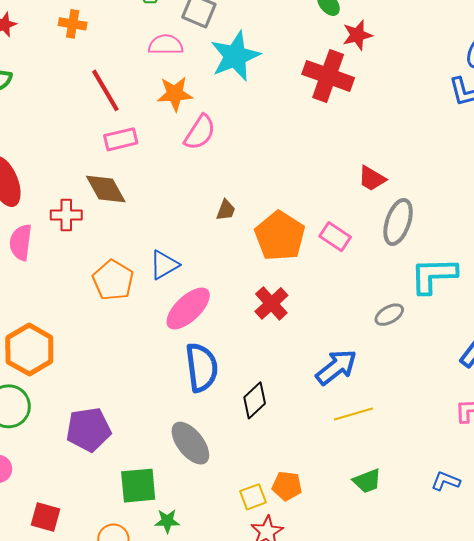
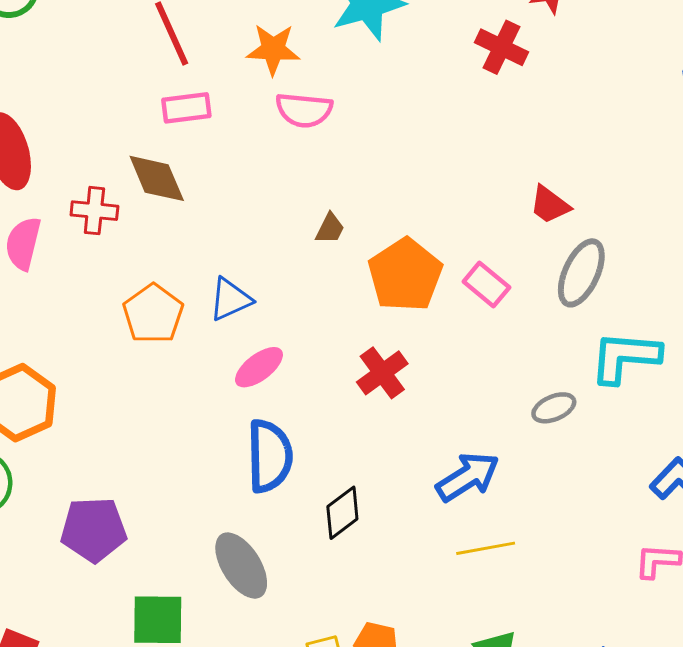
red cross: (328, 76) -> (501, 47), size x0.7
pink semicircle: (200, 132) -> (304, 110), turned 57
pink ellipse: (188, 308) -> (259, 367), size x0.7

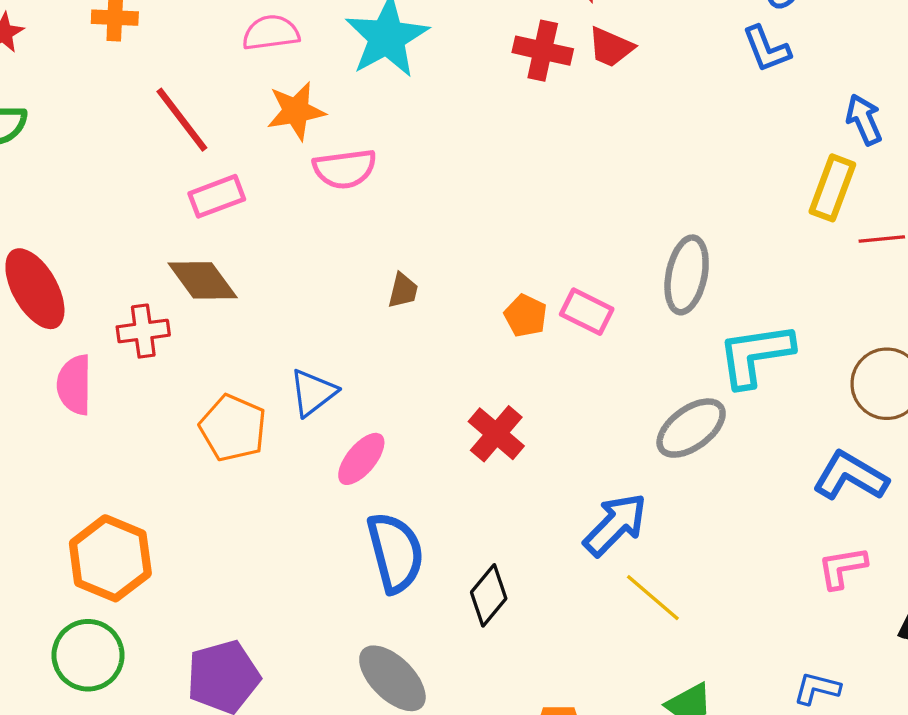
red trapezoid: (550, 205) -> (611, 47), moved
orange pentagon: (405, 275) -> (525, 316), moved, size x0.5
gray ellipse: (554, 408) -> (691, 428), size x1.5
yellow line: (486, 548) -> (653, 598), turned 64

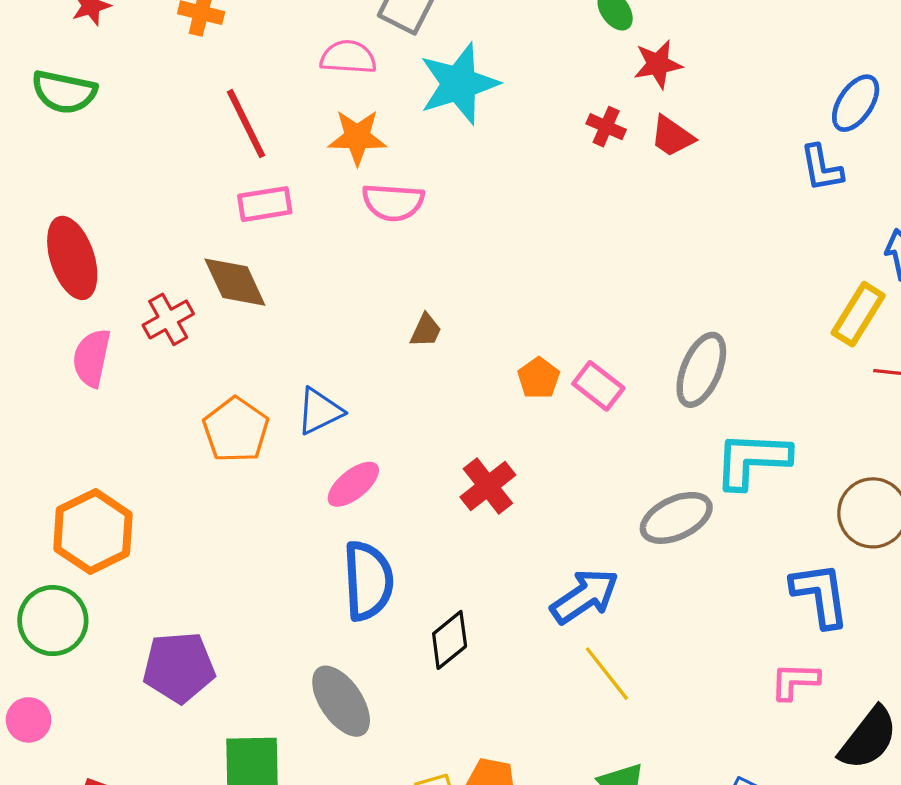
red cross: (543, 51) -> (606, 127), size x0.7
red cross: (143, 331) -> (168, 319), turned -33
blue L-shape: (850, 476) -> (820, 595), turned 40

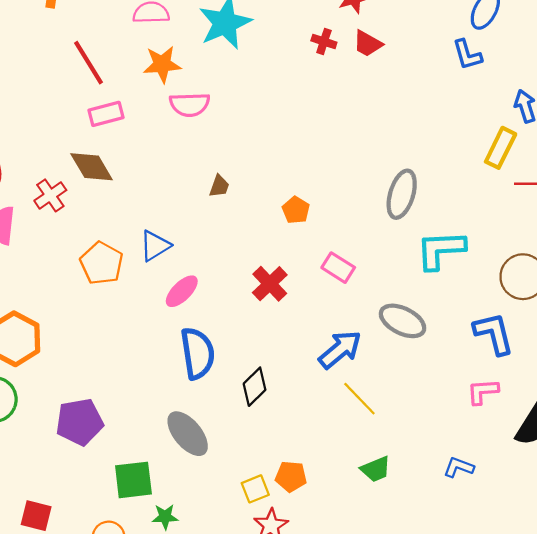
pink rectangle: (598, 386) -> (338, 268), moved
gray ellipse: (676, 518) -> (403, 321), moved, turned 57

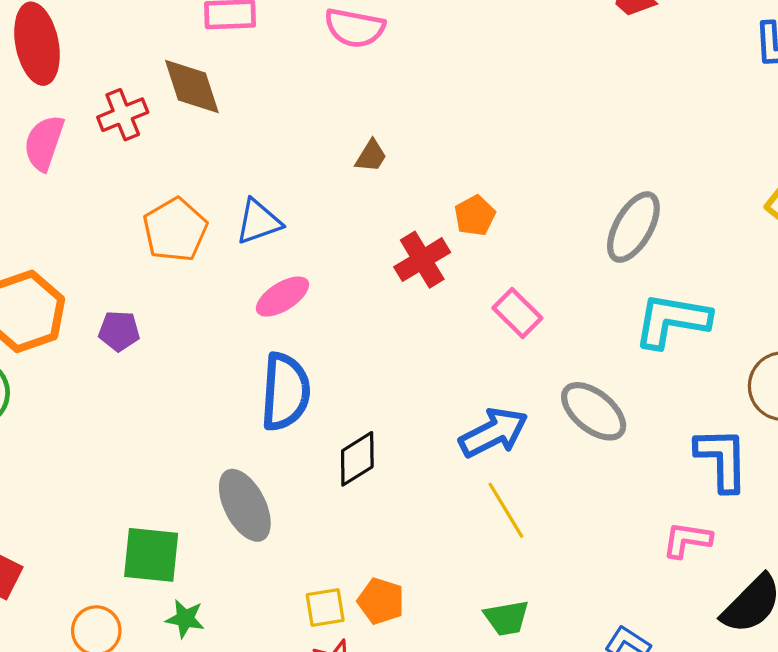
red cross: (270, 284) -> (422, 260), moved
purple pentagon: (80, 422) -> (119, 331), moved, size x0.6

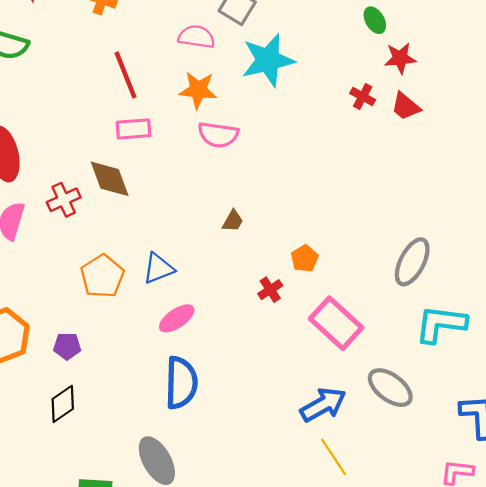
red cross: (422, 260) -> (270, 290), size x0.7
pink rectangle: (517, 313) -> (336, 323), size x1.6
black diamond: (357, 459) -> (63, 404), moved

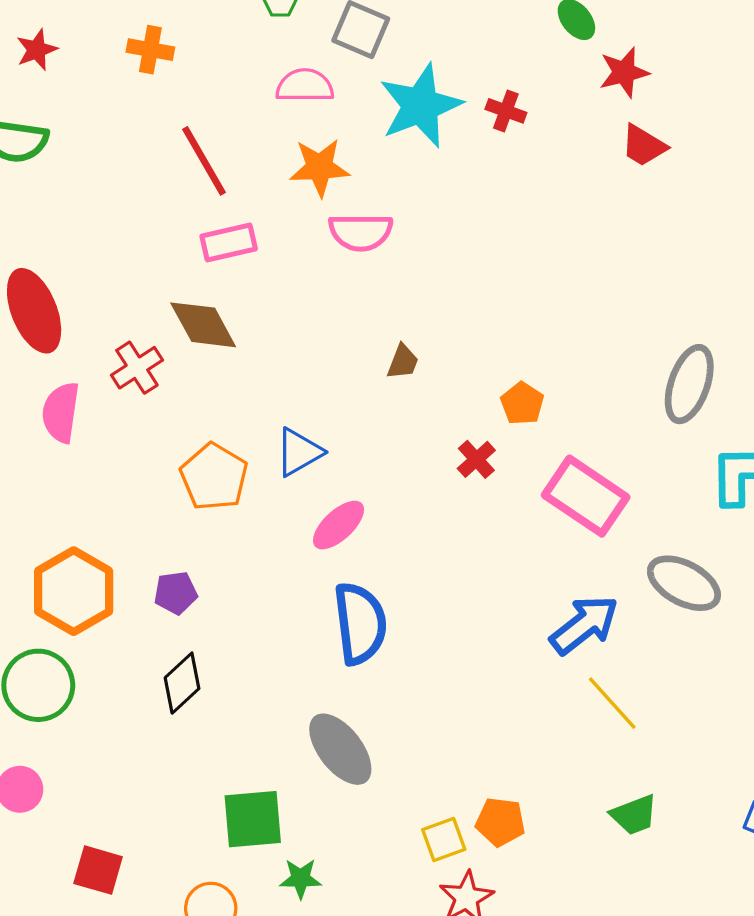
red cross: (363, 96) -> (506, 111), moved

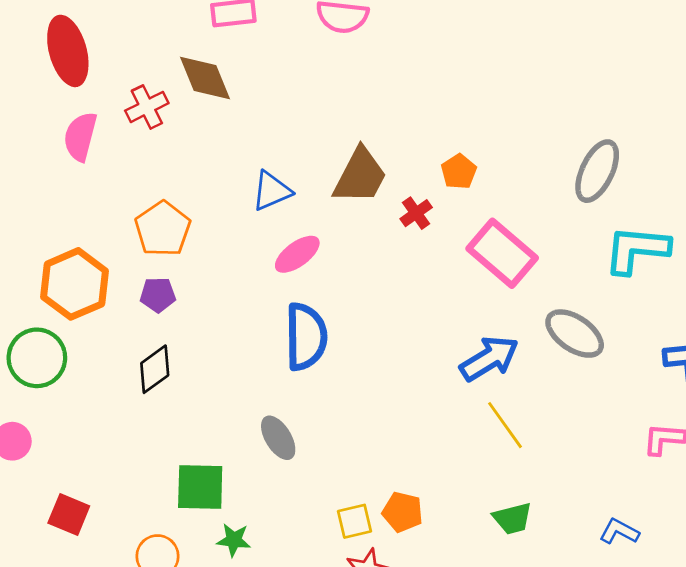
brown trapezoid: (403, 362) -> (360, 176), moved, size x2.0
orange pentagon: (214, 477) -> (163, 229), moved
gray ellipse: (340, 749) -> (278, 438), size x0.7

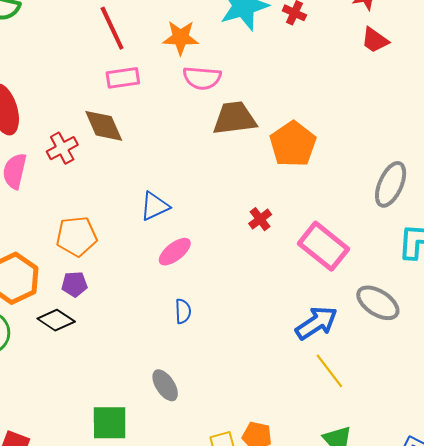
orange pentagon: (459, 172) -> (293, 144), moved, size x1.8
brown trapezoid: (360, 176) -> (235, 118), moved, turned -123
orange pentagon: (163, 229) -> (77, 236), turned 30
blue semicircle: (306, 337) -> (183, 311), size x0.5
black diamond: (155, 369) -> (56, 320), moved, turned 72

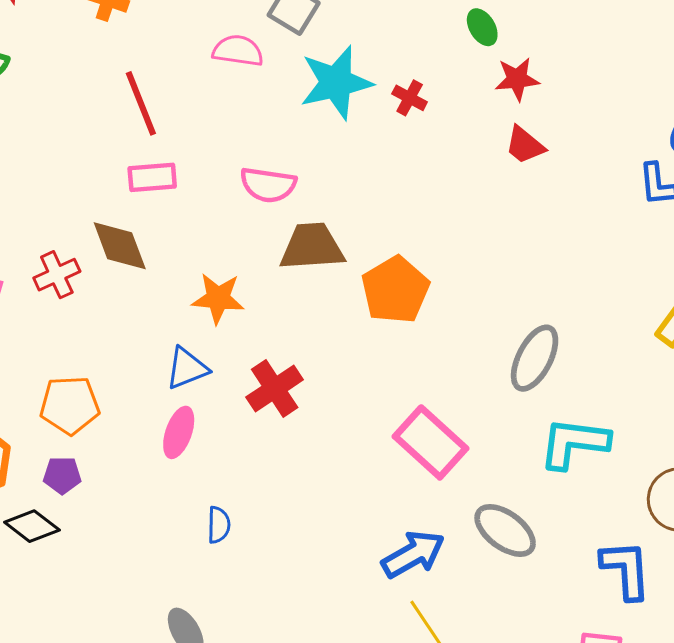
orange star: (181, 38) -> (218, 298), moved
red cross: (260, 219) -> (275, 388), moved, size x1.6
pink ellipse: (175, 252) -> (179, 432), moved, turned -36

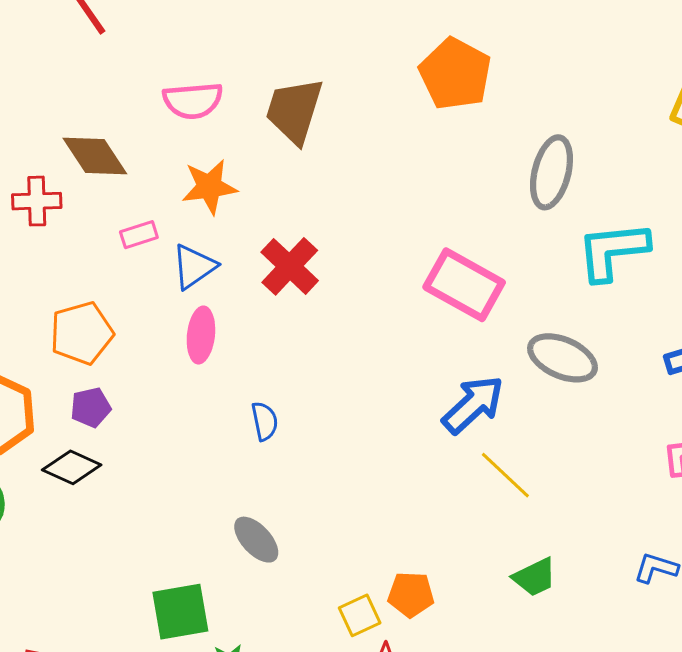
pink rectangle: (152, 177) -> (139, 235), moved, size x0.7
pink semicircle: (268, 185) -> (193, 101), moved
brown trapezoid: (312, 247) -> (294, 111), turned -56
red cross: (57, 275) -> (37, 201), turned 36
orange pentagon: (395, 290) -> (455, 74), moved

